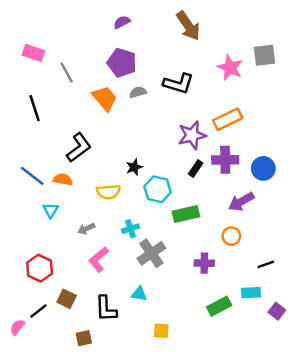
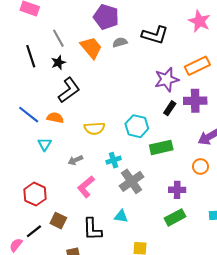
gray line: (67, 73) -> (58, 38), moved
black star: (134, 167) -> (58, 63), moved
green rectangle: (219, 306) -> (175, 217), moved

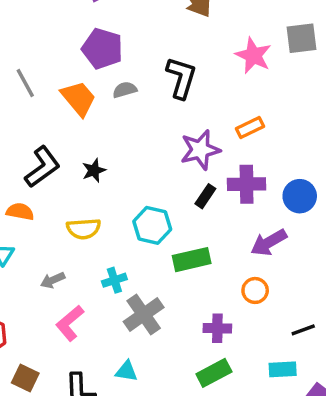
black L-shape: (155, 35) -> (181, 78), turned -90
black star: (58, 63) -> (94, 170), moved
orange rectangle: (197, 66) -> (250, 128), size x0.7

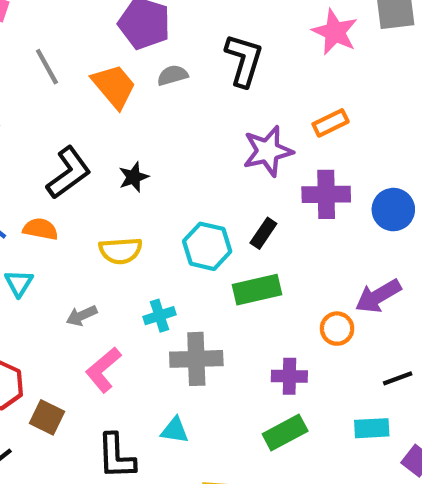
black rectangle: (205, 196) -> (263, 233), moved
purple arrow: (269, 242) -> (378, 296), moved
gray cross: (144, 315) -> (196, 359), turned 33
brown square: (25, 378) -> (47, 417), moved

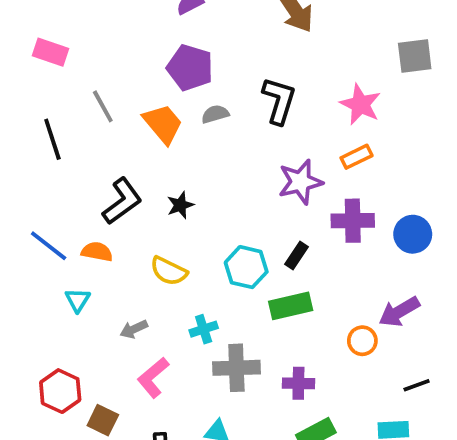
pink star: (335, 32) -> (360, 104), moved
yellow semicircle: (121, 251) -> (169, 271), turned 30
purple cross: (289, 376) -> (298, 383), moved

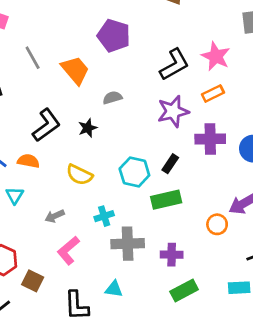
purple pentagon: (190, 68) -> (114, 36), moved
black L-shape: (279, 101) -> (174, 65), moved, turned 44
gray semicircle: (215, 114) -> (112, 98), moved

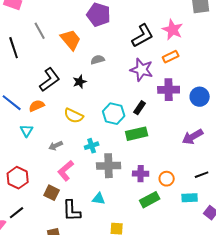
purple star: (173, 111) -> (142, 70), turned 30
orange semicircle: (28, 161) -> (37, 106), turned -35
orange circle: (217, 224) -> (167, 179), moved
brown square: (33, 281) -> (52, 193), moved

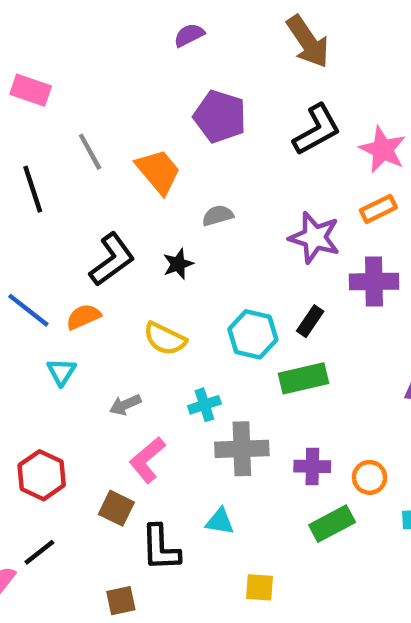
black L-shape: (143, 36) -> (317, 130), moved

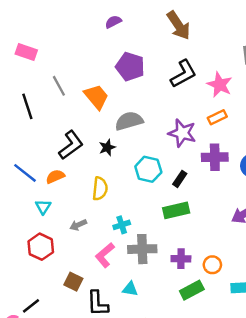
gray semicircle: (218, 216) -> (129, 121), size x1.6
cyan hexagon: (253, 334) -> (148, 169), moved
yellow semicircle: (165, 339) -> (100, 189), turned -110
pink L-shape: (147, 460) -> (105, 255), moved
red hexagon: (42, 475) -> (41, 247), moved

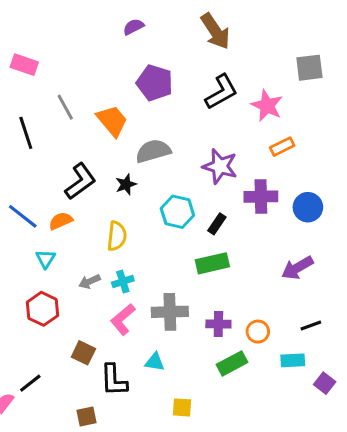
orange rectangle: (217, 117) -> (282, 147), moved
cyan cross: (122, 225) -> (123, 282), moved

